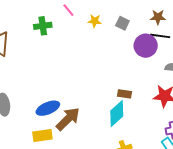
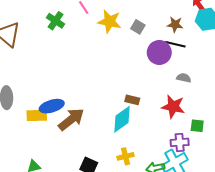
yellow star: (95, 21) -> (110, 21), size x1.6
green cross: (43, 26) -> (56, 21), turned 36
yellow rectangle: (42, 135) -> (37, 115), moved

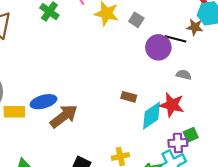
brown star: (175, 24) -> (195, 27), moved
yellow rectangle: (37, 115) -> (14, 112), moved
cyan diamond: (122, 119) -> (151, 116), moved
green square: (197, 126) -> (191, 135), moved, turned -32

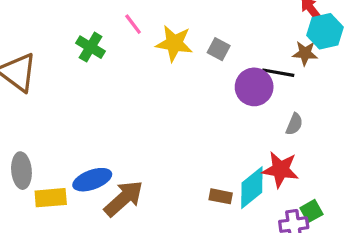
gray semicircle: (184, 75) -> (294, 124), turned 104
brown rectangle: (129, 97) -> (221, 196), moved

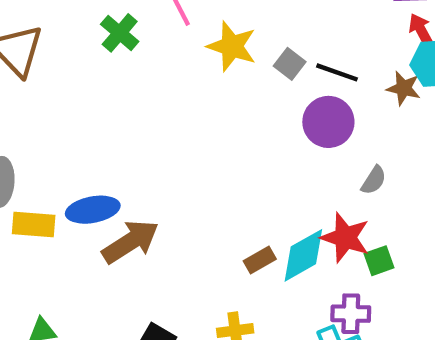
black line: (278, 73) -> (337, 72), moved
brown rectangle: (221, 196) -> (260, 260), turned -50
green square: (311, 211) -> (379, 261), moved

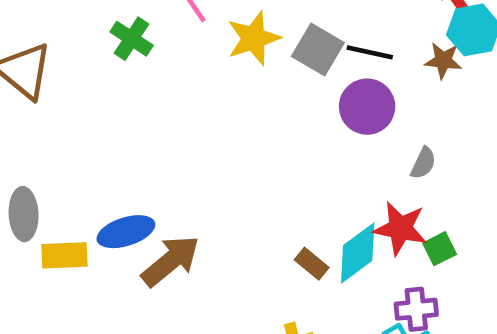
yellow star: (232, 46) -> (254, 38), turned -30
gray square: (290, 64) -> (318, 50), size x1.5
brown rectangle: (260, 260) -> (312, 264), turned 76

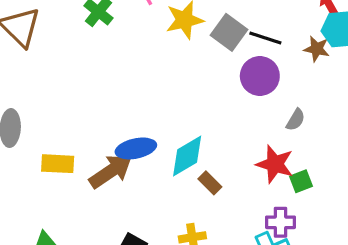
blue ellipse: (126, 232) -> (136, 148), moved
cyan diamond: (358, 253) -> (187, 156), moved
yellow rectangle: (64, 255) -> (58, 164), moved

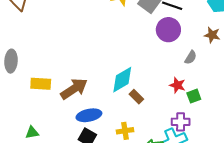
brown star: (317, 49) -> (212, 35), moved
blue ellipse: (136, 148) -> (89, 115), moved
red star: (275, 164) -> (177, 85), size x0.7

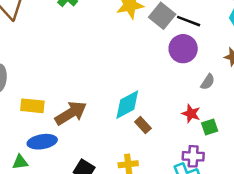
blue ellipse: (89, 115) -> (42, 142), moved

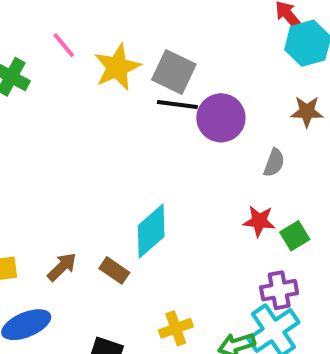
black line: (189, 21) -> (177, 105), moved
brown arrow: (71, 113) -> (62, 267), size x0.6
brown rectangle: (143, 125) -> (114, 270), moved

